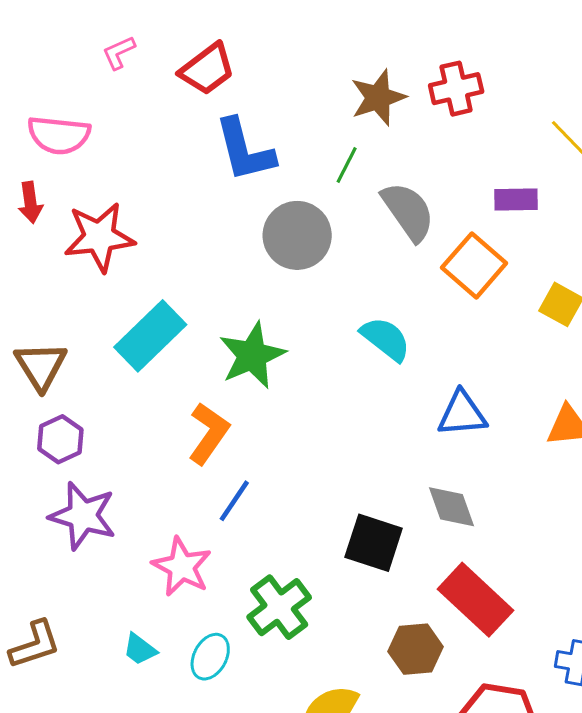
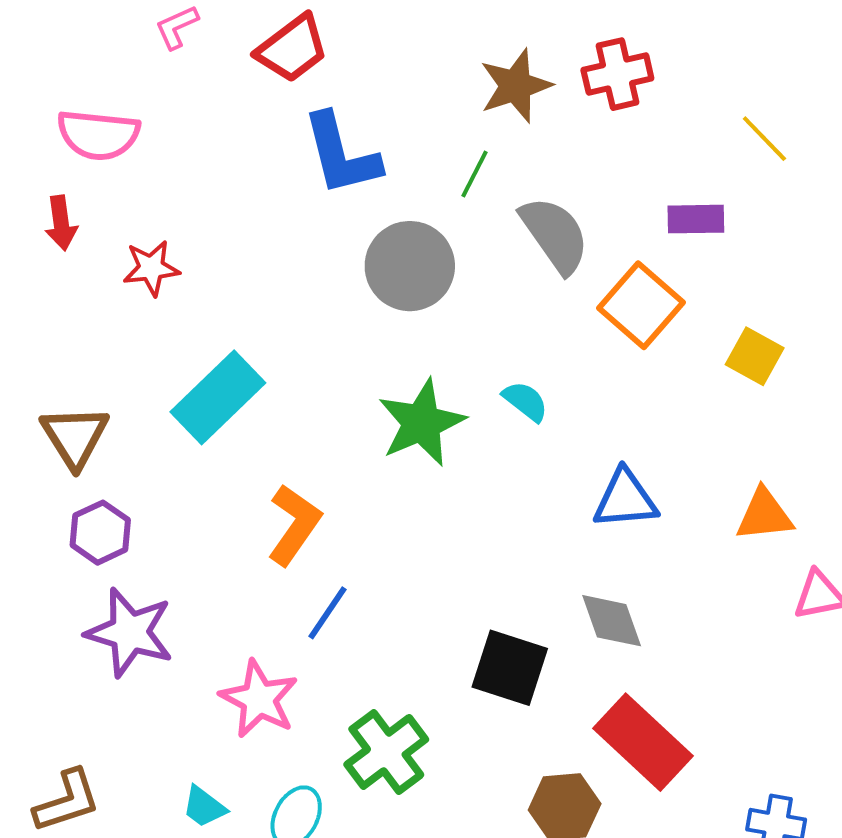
red star: (99, 237) -> (151, 268), size x0.6
cyan semicircle: (386, 339) -> (525, 401), size x0.7
green star: (252, 355) -> (422, 423), moved

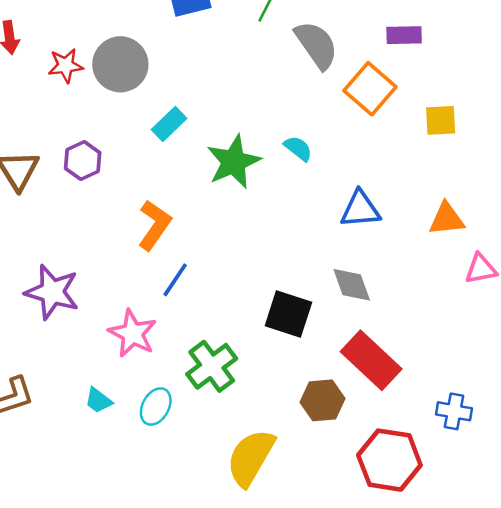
gray circle: (410, 266) -> (120, 64), moved
yellow square: (755, 356) -> (441, 120), turned -32
cyan rectangle: (218, 397) -> (169, 124), moved, size x0.6
purple hexagon: (100, 533) -> (83, 161), moved

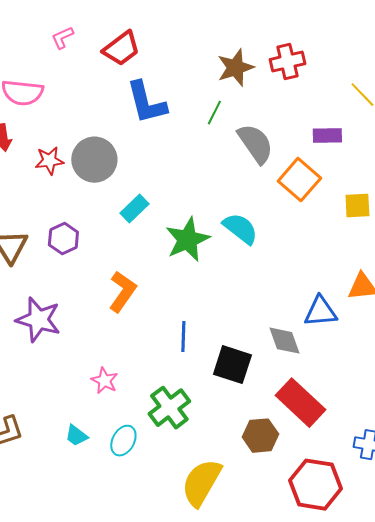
cyan semicircle: (298, 148) -> (240, 229), size x1.5
blue triangle: (360, 209) -> (320, 312), moved
blue line: (175, 280) -> (183, 337), moved, turned -32
purple star: (52, 292) -> (38, 320), moved
pink star: (133, 333) -> (104, 381), size x0.7

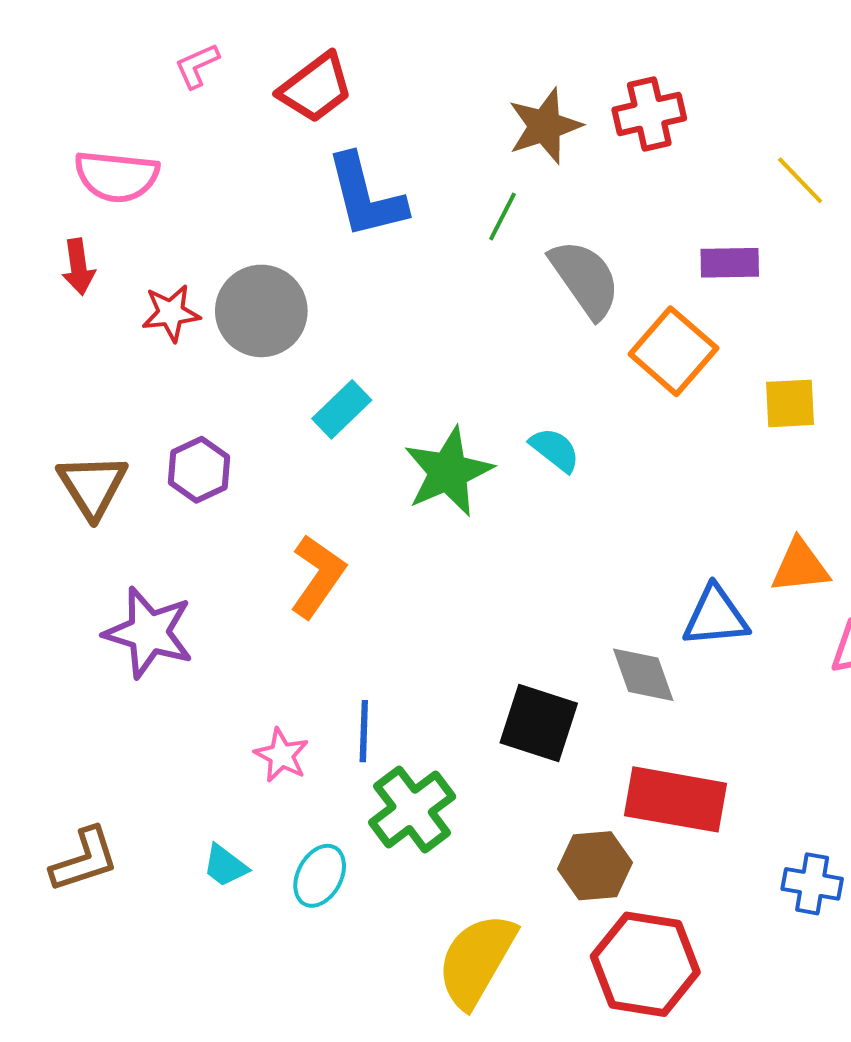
cyan semicircle: (240, 229) -> (555, 450), size x0.7
blue line: (183, 337) -> (364, 731), moved
red rectangle: (300, 403) -> (675, 799), turned -33
red hexagon: (315, 485) -> (645, 964), moved

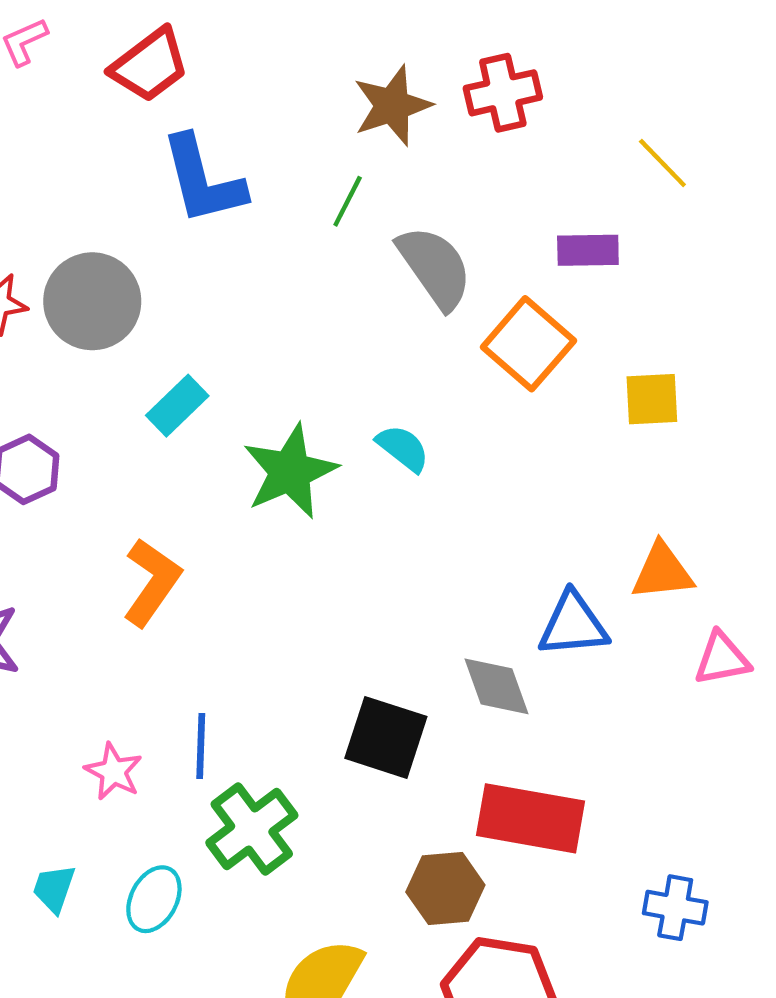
cyan trapezoid: (225, 866) -> (54, 889), turned 72

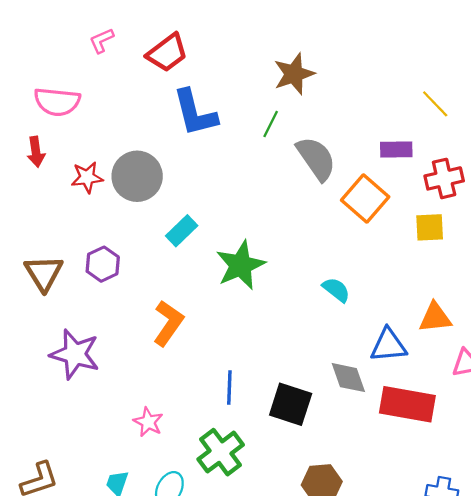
red cross: (503, 93) -> (444, 178), moved
cyan semicircle: (403, 448) -> (336, 290), moved
blue line: (201, 746) -> (229, 388), moved
red rectangle: (531, 818) -> (407, 404), moved

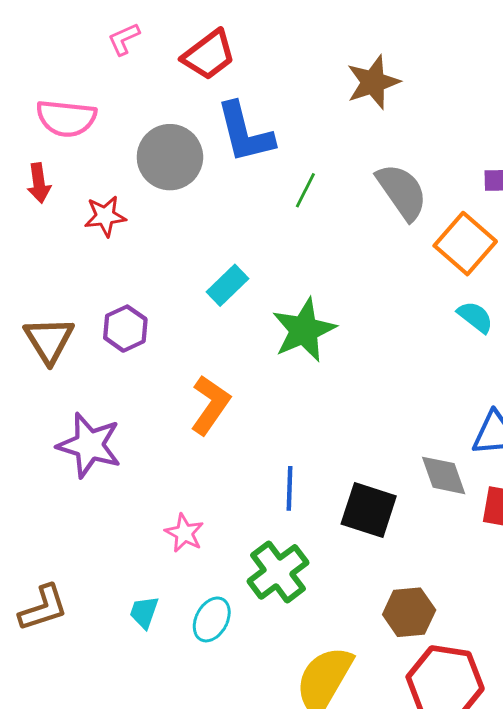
green line: (271, 124) -> (305, 190), moved
gray circle: (137, 176) -> (170, 157), moved
cyan semicircle: (336, 290) -> (475, 317), moved

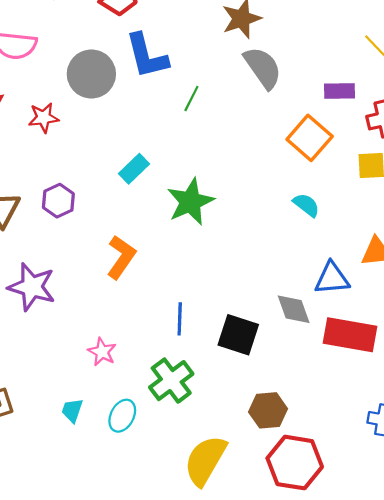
gray semicircle: (402, 192) -> (263, 68), moved
cyan semicircle: (475, 317) -> (306, 205), moved

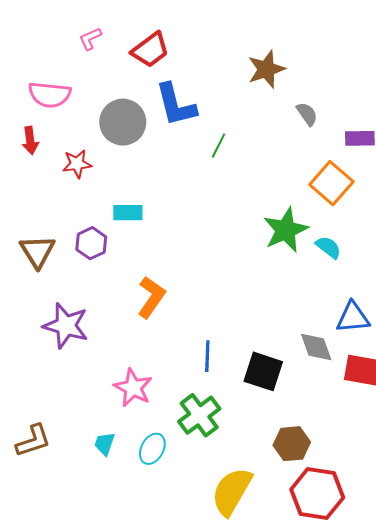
gray semicircle: (263, 68) -> (307, 114), moved, size x0.6
cyan rectangle: (134, 169) -> (128, 213), moved, turned 44
green star: (190, 202) -> (286, 230), moved
pink star: (102, 352) -> (133, 388), size x1.4

